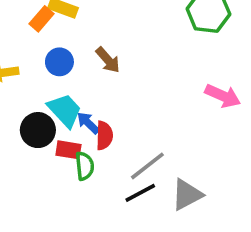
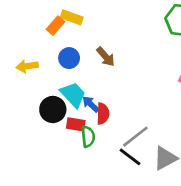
black line: (140, 193) -> (130, 157), turned 65

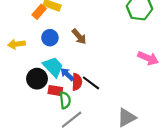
gray line: (135, 137) -> (72, 120), moved
black line: (130, 157) -> (91, 83), moved

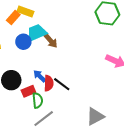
cyan trapezoid: (53, 67) -> (37, 33), moved, turned -70
red rectangle: (55, 91) -> (28, 91), turned -32

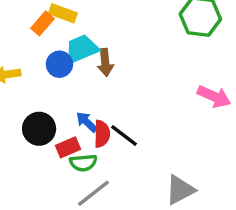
brown arrow: (51, 41) -> (105, 63), turned 35
green semicircle: (38, 100) -> (83, 163), turned 91

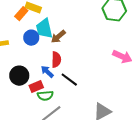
cyan trapezoid: (82, 49) -> (44, 29), turned -80
brown arrow: (105, 63) -> (58, 37), turned 56
red semicircle: (102, 134) -> (56, 60), moved

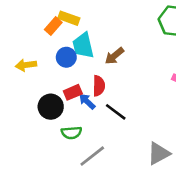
brown arrow: (58, 37) -> (114, 56), moved
red rectangle: (36, 87) -> (73, 92), moved
green semicircle: (45, 96) -> (71, 133), moved

